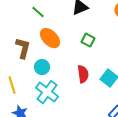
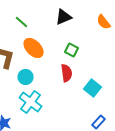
red semicircle: (83, 74) -> (67, 73), moved

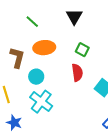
black triangle: (64, 17) -> (74, 17), turned -36
orange ellipse: (34, 48) -> (44, 48), turned -50

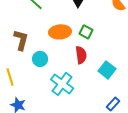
orange ellipse: (44, 48) -> (60, 32), moved
cyan cross: (41, 102) -> (62, 84), moved

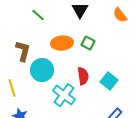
red semicircle: (81, 55) -> (83, 76), moved
cyan circle: (40, 59) -> (42, 70), size x1.5

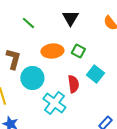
cyan square: (109, 81) -> (95, 74), moved

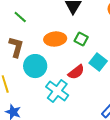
green line: (28, 23) -> (20, 17), moved
red semicircle: (73, 84) -> (76, 72), turned 60

